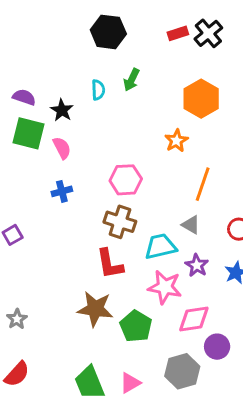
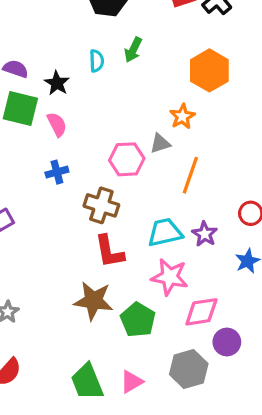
orange line: (203, 184) -> (190, 175), moved
brown cross: (120, 222) -> (101, 205), moved
gray triangle: (191, 225) -> (160, 143), moved, turned -48
purple star: (197, 265) -> (205, 234), moved

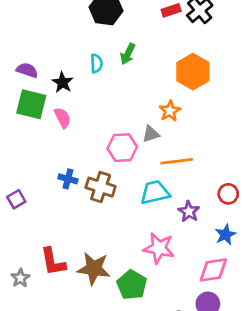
blue cross: (57, 172) -> (68, 179), moved, turned 30
orange line: (190, 175) -> (177, 161), turned 64
cyan trapezoid: (165, 232) -> (155, 192), moved
red L-shape: (109, 251) -> (53, 262), moved
pink diamond: (201, 312) -> (213, 270), moved

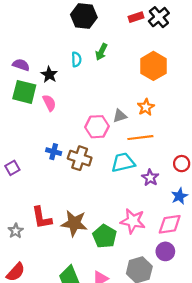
orange star: (170, 111) -> (146, 107), moved
pink star: (159, 248) -> (133, 221), moved

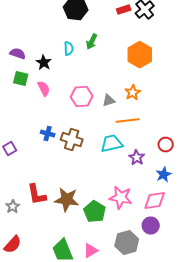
green square: (24, 92) -> (21, 78), size x0.7
pink hexagon: (97, 127) -> (82, 96), moved

